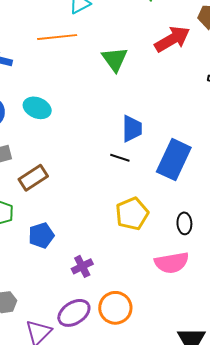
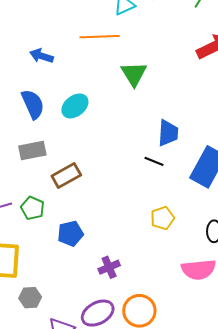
green triangle: (115, 59) -> (134, 74), moved
cyan ellipse: (37, 108) -> (75, 106), turned -64
yellow pentagon: (132, 214) -> (162, 218), size x0.7

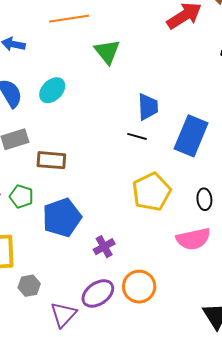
brown rectangle: (66, 175) -> (51, 160), turned 40
yellow pentagon: (162, 218) -> (152, 192), size x1.6
blue pentagon: (70, 234) -> (62, 218), size x1.5

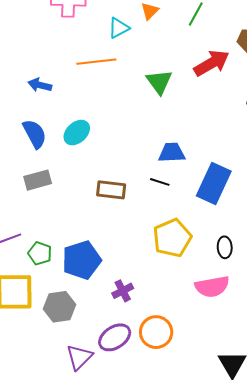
green triangle: (107, 52) -> (159, 82), moved
blue trapezoid: (148, 107) -> (172, 153), turned -92
brown rectangle: (51, 160) -> (111, 190), moved
green pentagon: (21, 196) -> (40, 253), moved
gray hexagon: (29, 286) -> (60, 307), moved, size x1.4

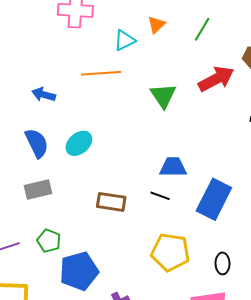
yellow pentagon: (172, 238) -> (170, 252), turned 30
green pentagon: (40, 253) -> (49, 241), moved

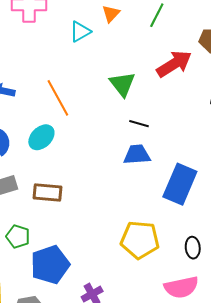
orange line: (101, 73) -> (58, 98), moved, turned 69
black line: (160, 196) -> (139, 124), moved
brown rectangle: (111, 202) -> (48, 193), moved

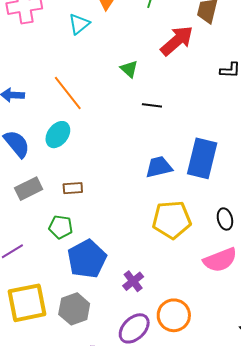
green triangle: (122, 84) -> (129, 69), size x0.7
blue trapezoid: (137, 155) -> (159, 167), moved
brown rectangle: (48, 193) -> (73, 188), size x0.7
green pentagon: (18, 236) -> (61, 227), moved

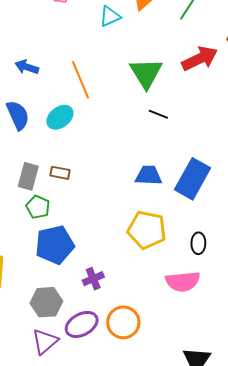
green triangle: (129, 69) -> (146, 73), size x1.8
gray rectangle: (29, 189) -> (28, 176), moved, turned -64
gray hexagon: (74, 309) -> (46, 302), moved

